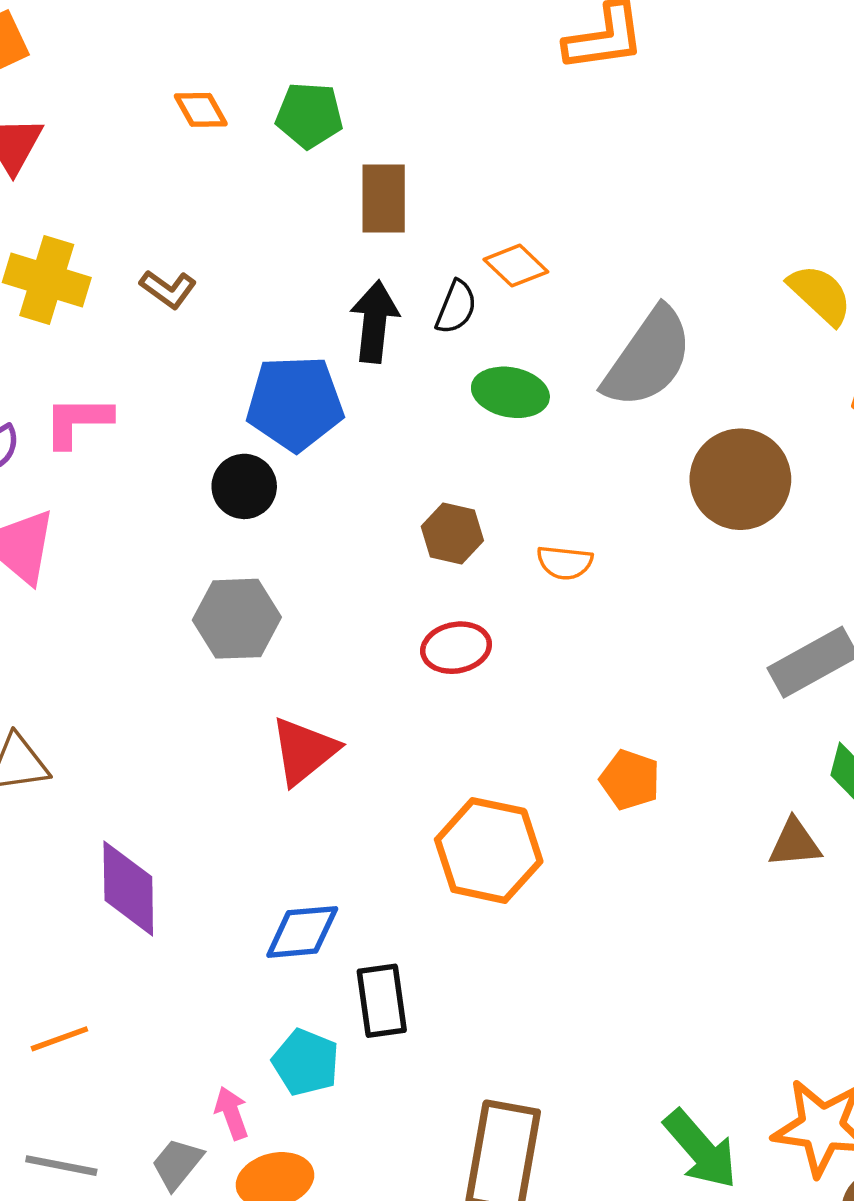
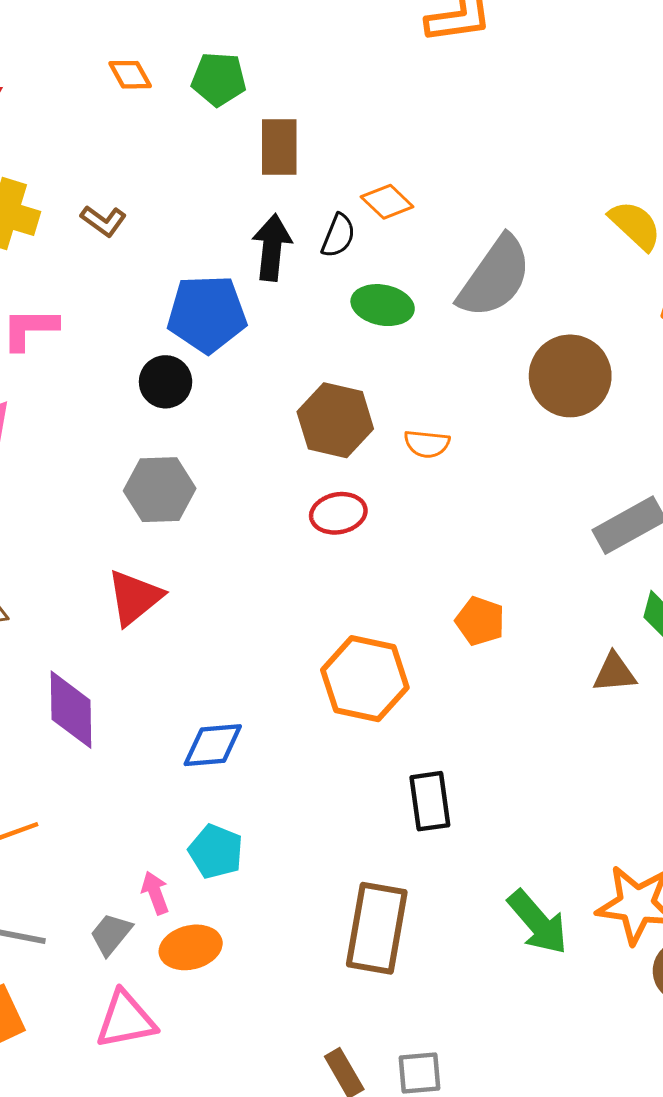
brown hexagon: (452, 534) -> (335, 420), size x1.5
red triangle: (304, 751) -> (135, 597), moved
black rectangle: (382, 1001) -> (430, 801), moved

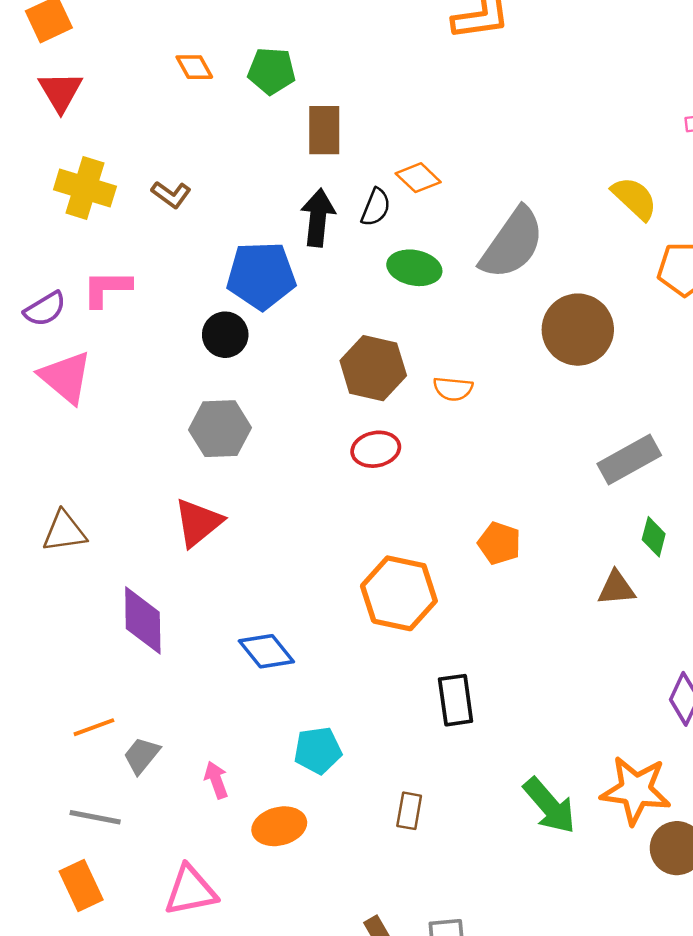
blue diamond: (213, 745) -> (266, 651), turned 56
cyan pentagon: (216, 851) -> (318, 750), moved, turned -30
brown rectangle: (377, 928) -> (409, 811), size x0.5
gray trapezoid: (111, 934) -> (142, 755), moved
orange ellipse: (191, 947) -> (279, 826), moved

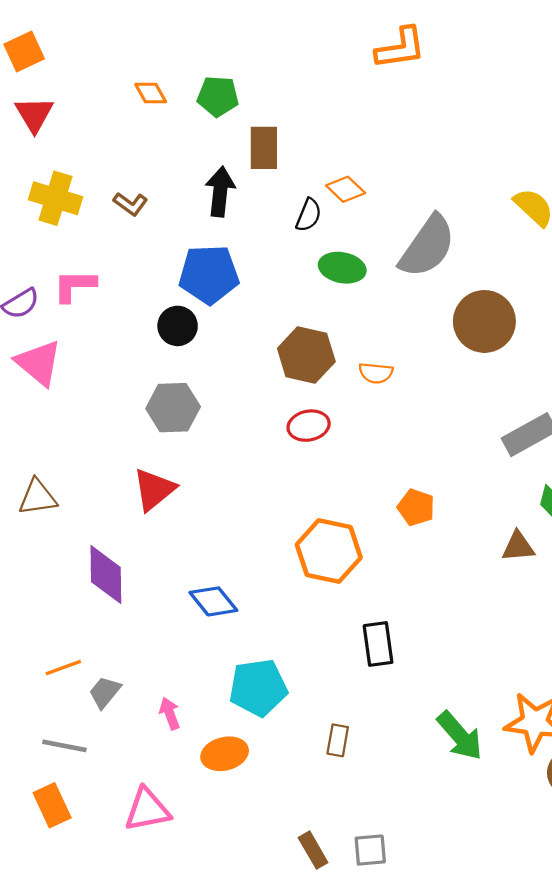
black arrow: (318, 218) -> (220, 192), moved
cyan pentagon: (318, 750) -> (258, 688), size x1.4

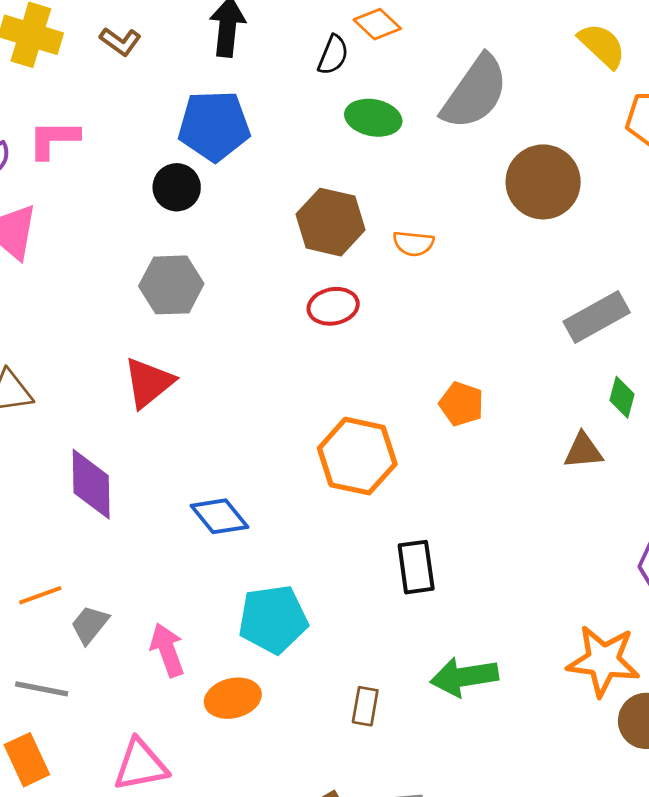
pink arrow: (170, 713) -> (167, 650), size x1.4
green arrow: (460, 736) -> (464, 677), moved, turned 122
brown rectangle: (338, 740) -> (365, 706), moved

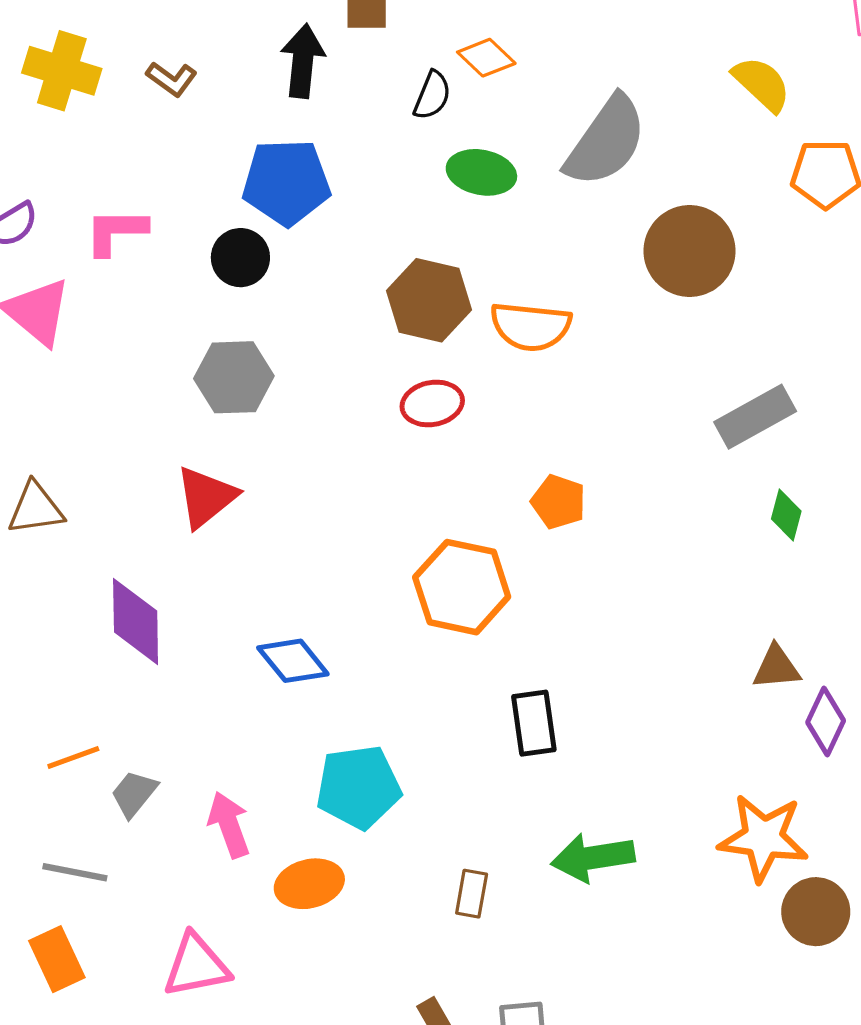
pink L-shape: (54, 139) -> (116, 231), moved
orange semicircle: (413, 243) -> (531, 326), size x1.6
orange pentagon: (462, 404) -> (558, 502), moved
brown triangle: (583, 451) -> (776, 667), moved

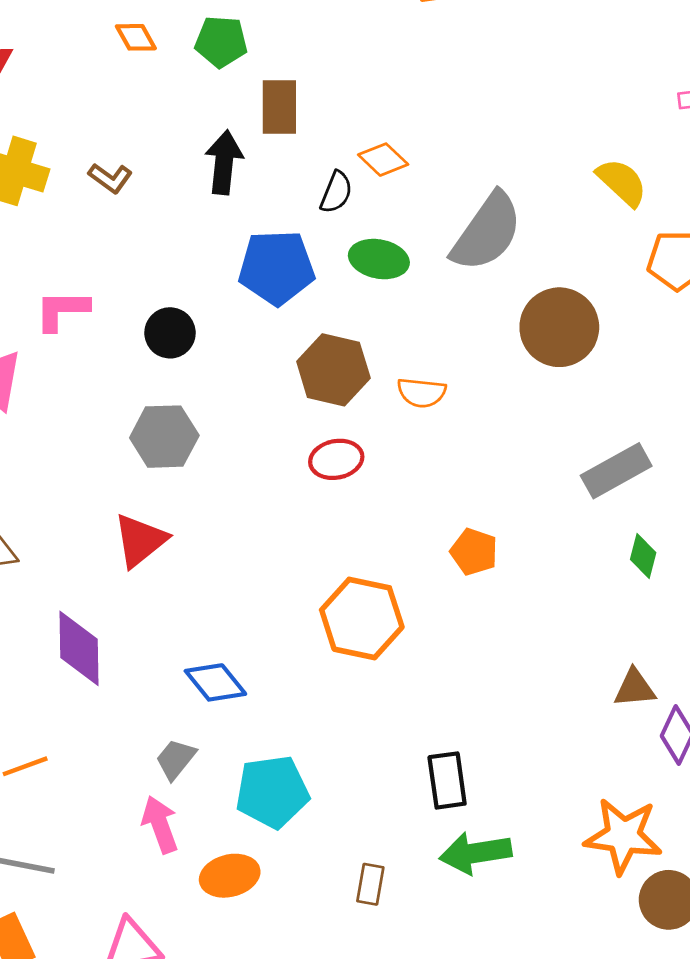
blue pentagon: (286, 182) -> (277, 268), moved
orange semicircle: (531, 326) -> (421, 393), size x0.7
orange pentagon: (558, 502) -> (474, 552), moved
black rectangle: (534, 723) -> (447, 780), moved
gray trapezoid: (134, 794) -> (176, 759), moved

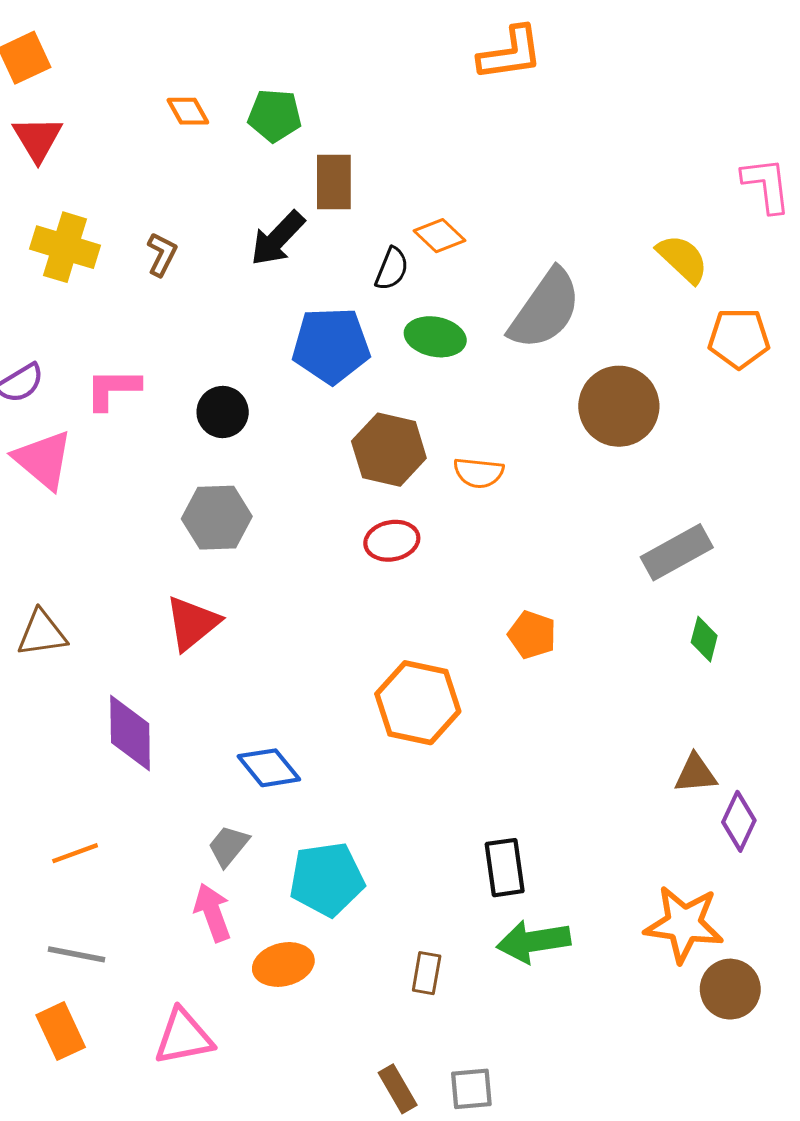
black arrow: (224, 162) -> (278, 238), turned -142
brown L-shape: (110, 178) -> (162, 254), turned -99

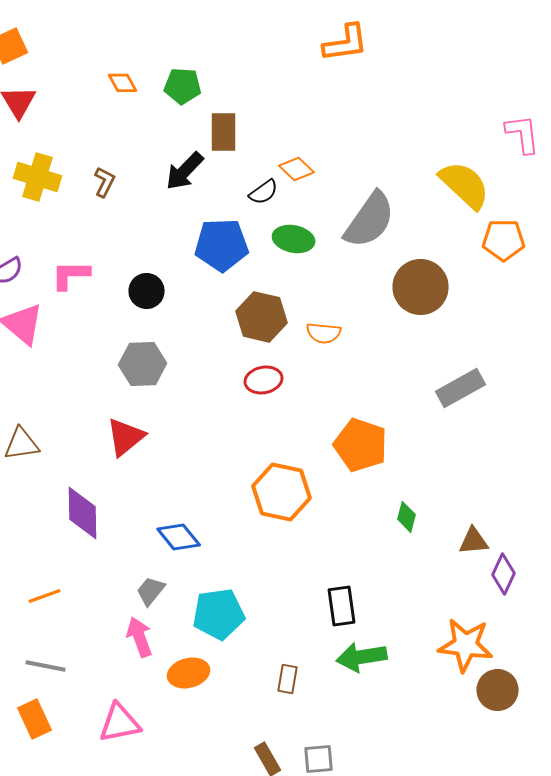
yellow semicircle: (683, 259) -> (465, 185), size x1.4
black semicircle: (392, 269) -> (264, 192), turned 32
orange pentagon: (532, 635) -> (361, 445), size x1.6
green diamond: (704, 639) -> (407, 517), moved

